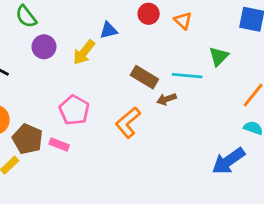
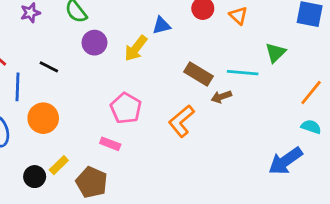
brown pentagon: (27, 139) -> (92, 182), moved

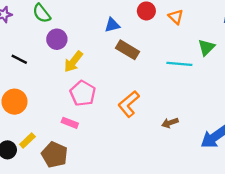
yellow arrow: (136, 48) -> (73, 62), moved
brown rectangle: (199, 74) -> (128, 50), moved
brown arrow: (221, 97) -> (170, 123), moved

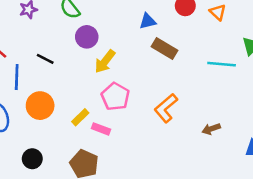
yellow rectangle: (27, 140) -> (80, 117), moved

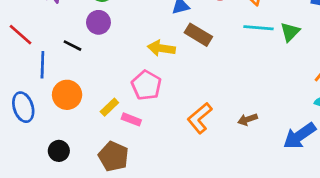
purple circle: (87, 37) -> (98, 22), moved
yellow arrow: (105, 61) -> (161, 48), moved, turned 60
cyan line: (222, 64) -> (259, 28), moved
orange L-shape: (166, 108) -> (200, 118), moved

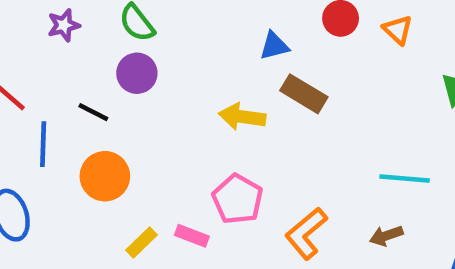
cyan line: (259, 28) -> (405, 178), moved
pink pentagon: (146, 85) -> (238, 199), moved
orange circle: (67, 95) -> (105, 176), moved
yellow rectangle: (109, 107) -> (141, 243), moved

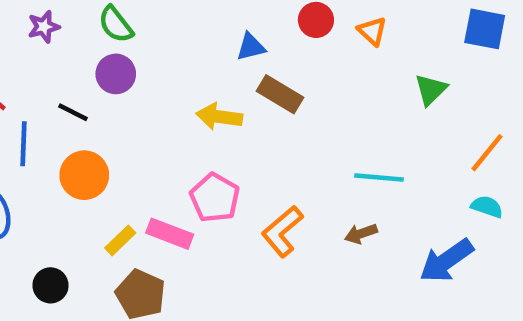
pink rectangle: (192, 236) -> (170, 234), size x1.4

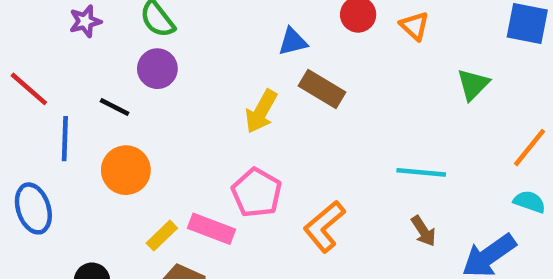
yellow arrow: (219, 117) -> (261, 111), turned -69
brown arrow: (361, 234) -> (423, 231), moved, turned -104

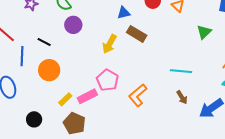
purple circle: (157, 69) -> (73, 25), moved
pink rectangle: (212, 229) -> (87, 96), turned -48

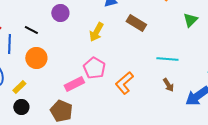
brown rectangle: (137, 34) -> (136, 23), moved
yellow rectangle: (65, 99) -> (19, 87), moved

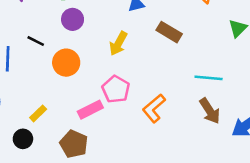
orange circle: (36, 58) -> (66, 63), moved
brown arrow: (168, 85) -> (210, 111), size x1.5
yellow rectangle: (19, 87) -> (38, 113), moved

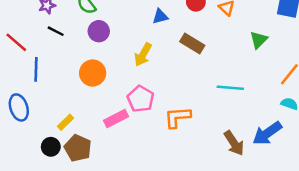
black line: (36, 41) -> (56, 31), moved
orange L-shape: (154, 108) -> (177, 117), turned 36
brown arrow: (210, 111) -> (234, 143), moved
brown pentagon: (74, 144) -> (78, 148), moved

